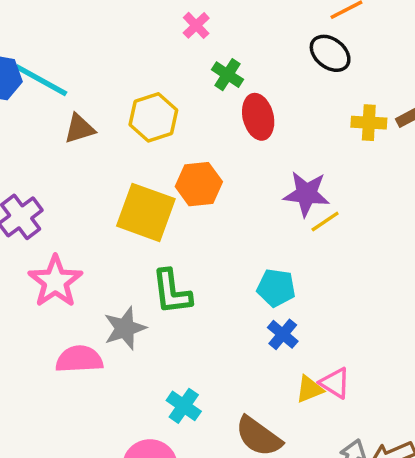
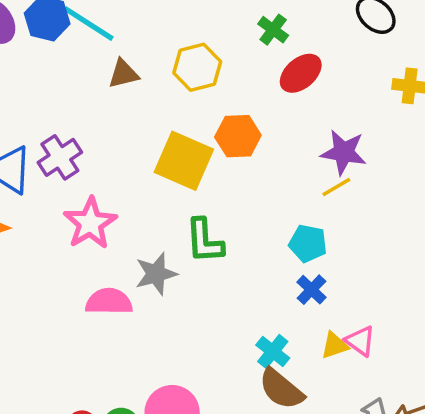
red ellipse: (258, 117) -> (301, 73), turned 60
yellow line: (325, 222) -> (336, 187), moved
cyan cross: (184, 406) -> (273, 352), moved

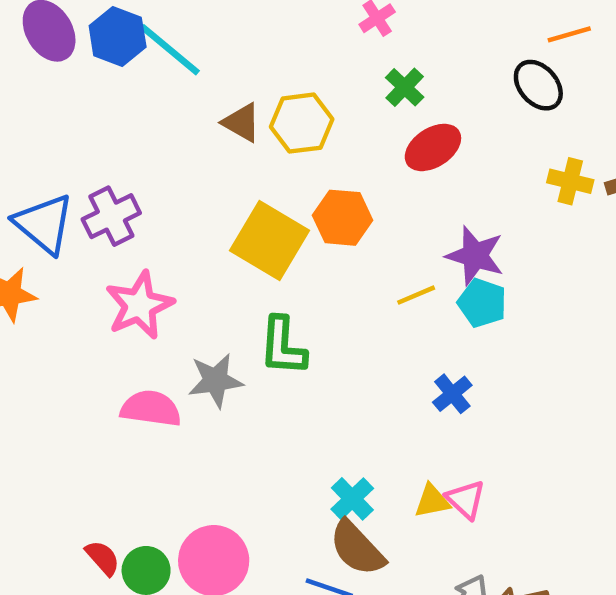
brown triangle: (123, 74) -> (242, 122), moved, turned 36
yellow line: (336, 187) -> (416, 295), moved
cyan pentagon: (308, 243) -> (482, 303), moved
blue cross: (312, 290) -> (452, 394), moved

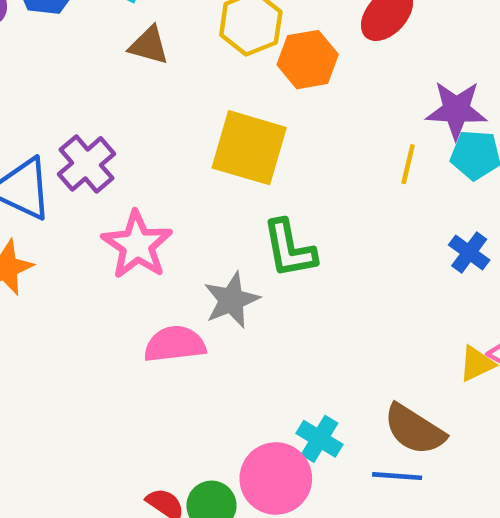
brown triangle: (242, 122) -> (149, 45), moved
orange hexagon: (343, 218) -> (308, 60), moved
yellow line: (416, 295) -> (408, 164), turned -39
cyan cross: (352, 499) -> (320, 439), moved

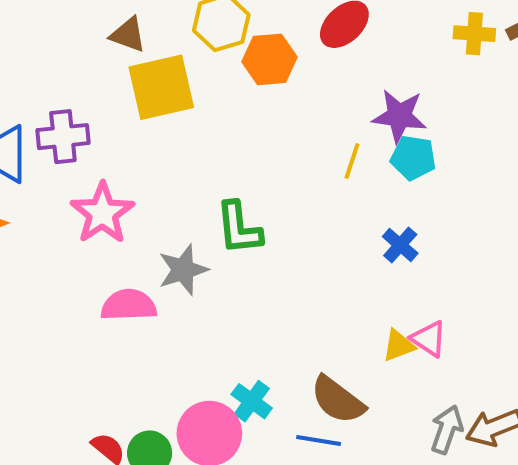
yellow square: (249, 148) -> (161, 87), moved, turned -34
purple cross: (86, 164) -> (63, 137), turned 30

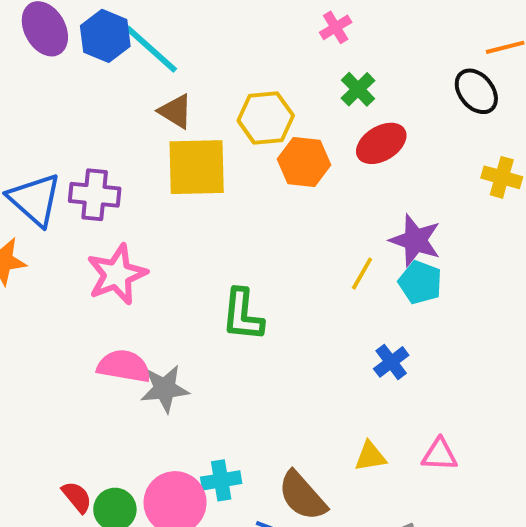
gray star: (183, 270) -> (165, 389), moved
pink triangle: (429, 339) -> (440, 455), moved, turned -42
cyan cross: (252, 401) -> (221, 480), turned 33

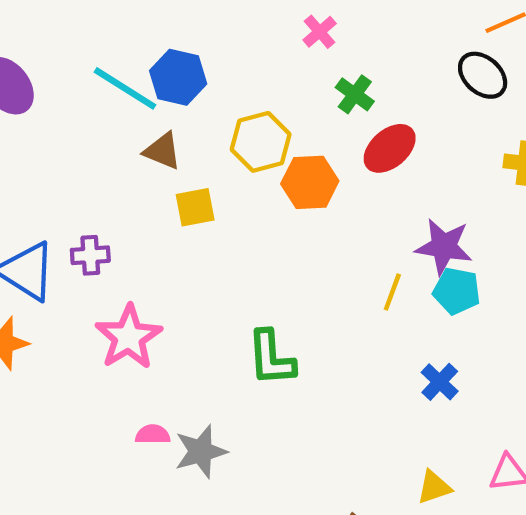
blue hexagon: (105, 36) -> (178, 77), moved
yellow square: (197, 167) -> (195, 207), size x0.6
purple cross: (95, 195) -> (90, 255), size x0.7
pink semicircle: (124, 366) -> (153, 435), size x0.6

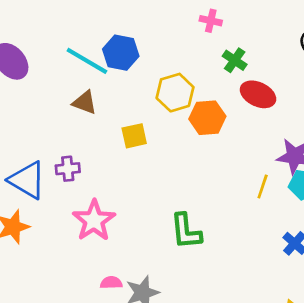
pink cross: (320, 32) -> (211, 21), turned -35
red ellipse: (390, 148) -> (258, 94), turned 68
brown triangle: (162, 151) -> (85, 102), moved

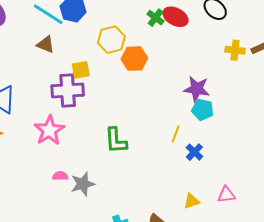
red ellipse: (258, 94) -> (175, 17), moved
purple cross: (68, 169) -> (68, 91), moved, size x1.8
yellow line: (263, 187) -> (176, 134), moved

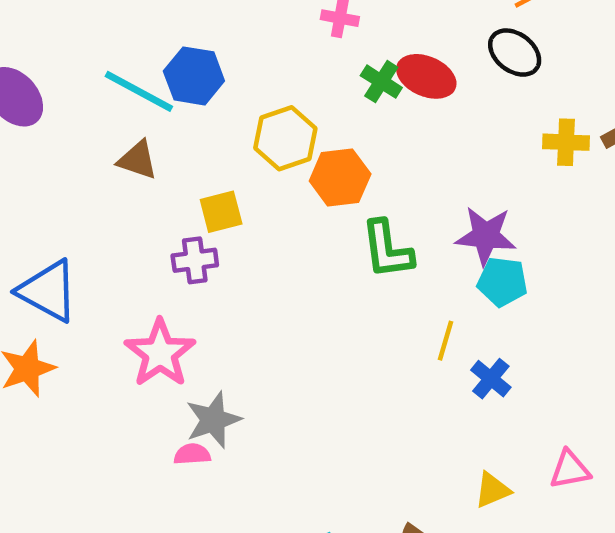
purple cross: (68, 91) -> (195, 260), size x0.6
green L-shape: (116, 140) -> (387, 249), moved
gray star: (83, 184) -> (213, 420), moved

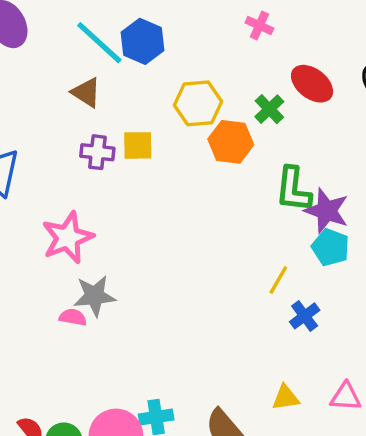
green cross: (381, 82) -> (269, 109), moved
green L-shape: (387, 249) -> (293, 189), moved
purple cross: (195, 260) -> (97, 152), moved

